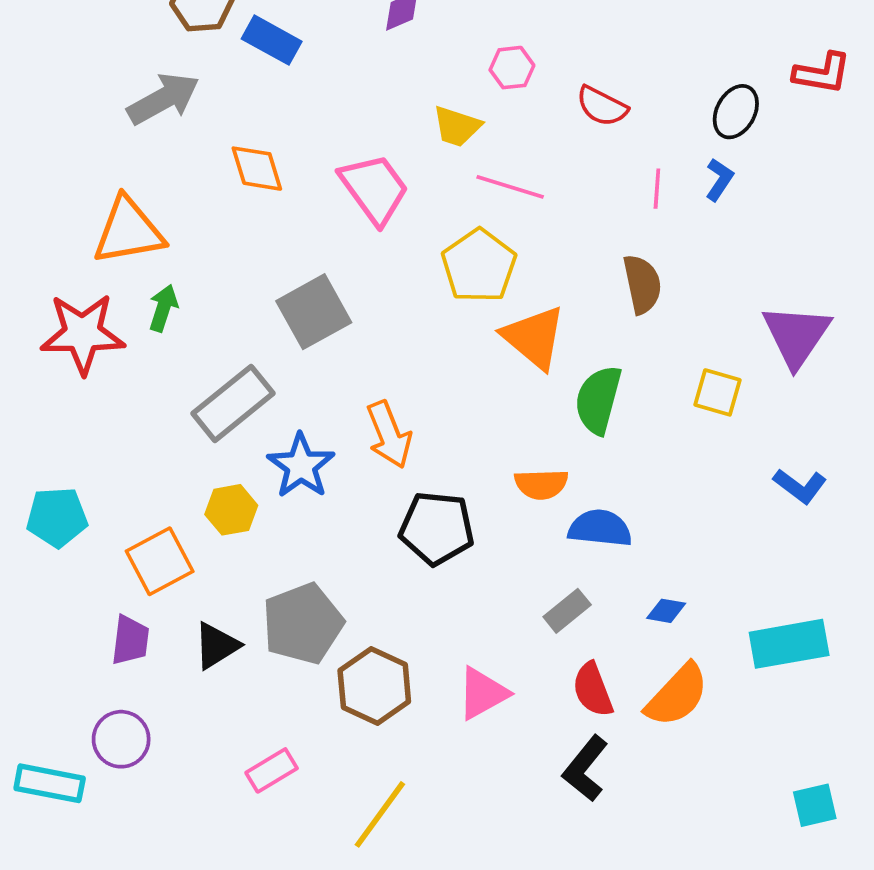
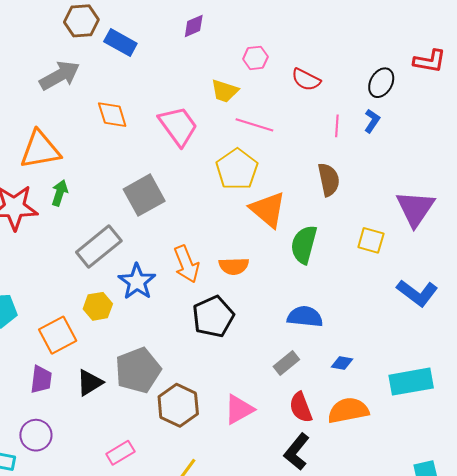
orange semicircle: (541, 484) -> (234, 266), moved
blue L-shape: (800, 486) -> (417, 293), size x1.4
black pentagon: (437, 528) -> (213, 317), turned -30
orange semicircle: (677, 695) -> (348, 410), turned -144

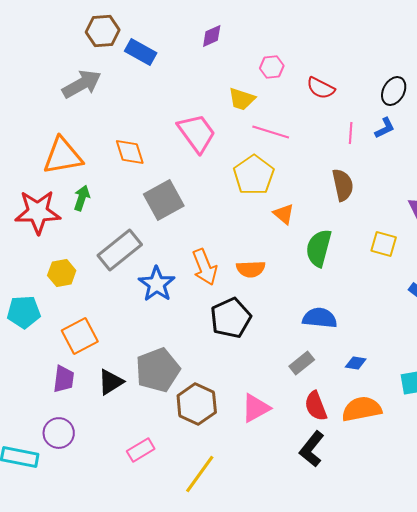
orange diamond: (112, 115) -> (130, 152), moved
blue L-shape: (372, 121) -> (385, 128), turned 30
orange triangle: (268, 209) -> (284, 214), size x0.6
yellow hexagon: (98, 306) -> (62, 273), moved

